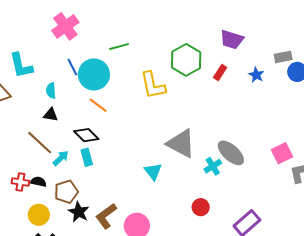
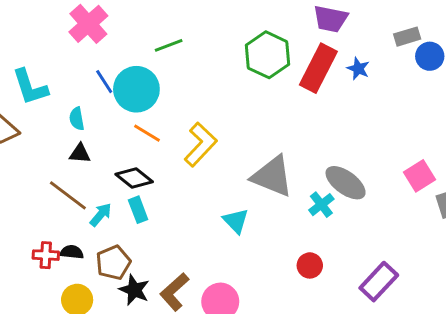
red rectangle: (220, 72) -> (318, 68), size x2.0
blue star: (256, 75) -> (358, 69), moved
yellow L-shape: (153, 85) -> (200, 144), moved, turned -120

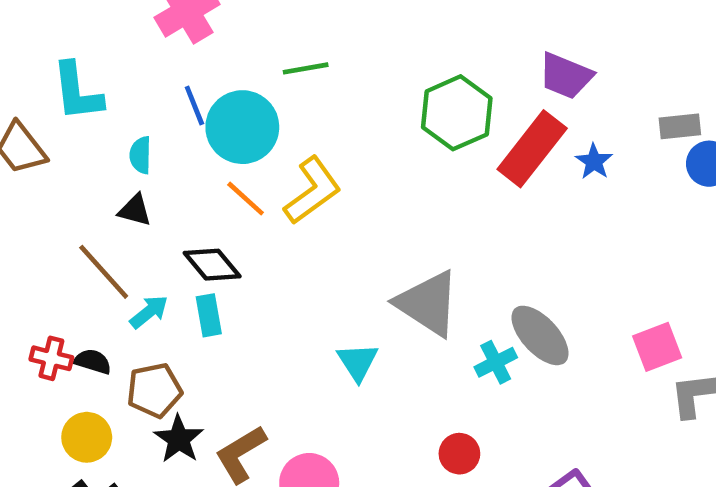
yellow L-shape: (200, 144) -> (313, 191), moved

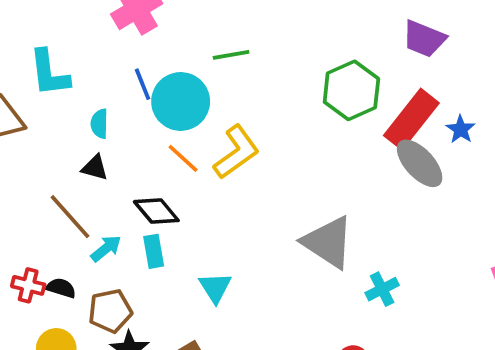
purple trapezoid: (566, 76) -> (424, 39), moved
gray ellipse: (540, 335) -> (420, 163), moved
cyan triangle: (358, 362) -> (215, 287), moved

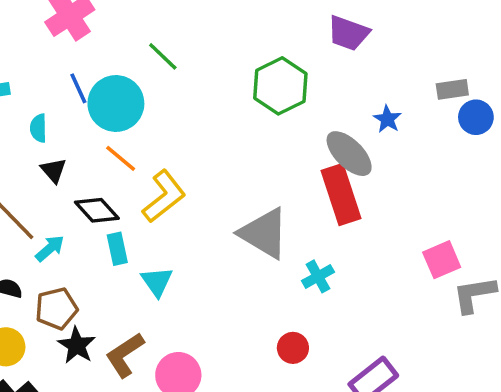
green line: (231, 55) -> (163, 56), turned 56
red rectangle: (411, 119) -> (341, 194), moved, turned -54
yellow L-shape: (236, 152) -> (164, 196), moved
black triangle: (95, 168) -> (54, 170), moved, turned 36
cyan rectangle: (154, 251) -> (117, 249), moved

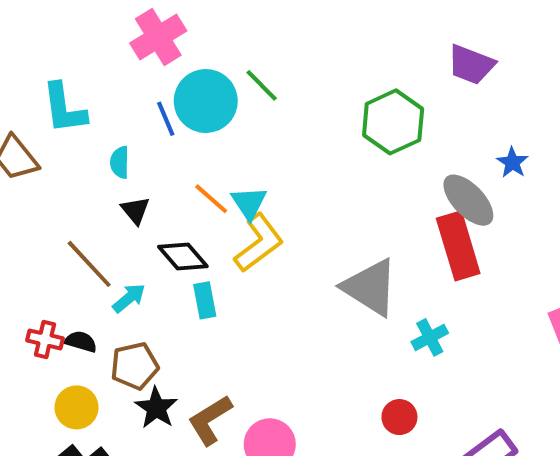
cyan circle: (116, 104) -> (206, 101), moved
cyan triangle: (157, 282) -> (249, 203), moved

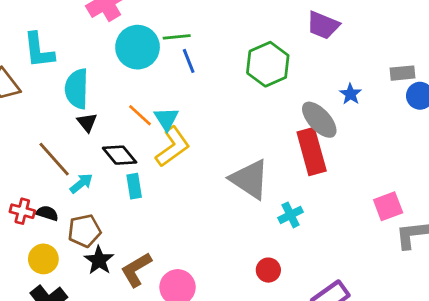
green line: (262, 85) -> (177, 37), turned -52
blue line: (166, 119) -> (189, 61), moved
cyan semicircle: (120, 162) -> (77, 89), size x1.8

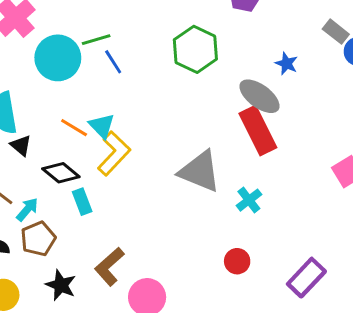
gray rectangle: (402, 73) -> (336, 32), turned 55
brown pentagon: (84, 231) -> (38, 239), moved
brown L-shape: (136, 270) -> (109, 267), moved

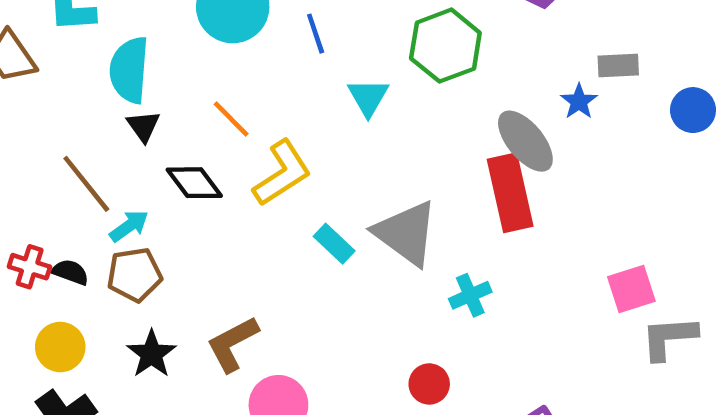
gray rectangle: (336, 32) -> (618, 65), moved, turned -55
cyan triangle: (102, 126) -> (368, 97), moved
cyan rectangle: (82, 202) -> (334, 244), moved, turned -40

